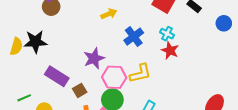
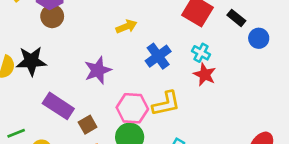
blue circle: (224, 23) -> (259, 38), moved
purple star: (94, 58) -> (98, 70), moved

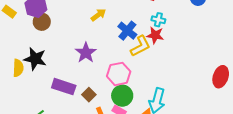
black star: (31, 61) -> (35, 59), turned 30
red star: (205, 75) -> (155, 35), moved
yellow L-shape: (166, 104) -> (140, 46), moved

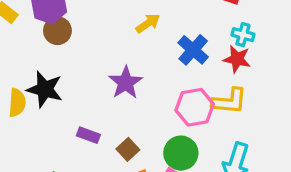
yellow L-shape: (140, 46) -> (229, 101), moved, turned 30
pink hexagon: (119, 74) -> (195, 107), moved
purple rectangle: (64, 87) -> (88, 135), size x0.6

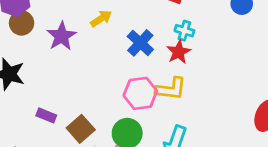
red star: (237, 59) -> (179, 52), turned 30
purple star: (126, 83) -> (61, 36), moved
brown square: (128, 149) -> (81, 129), size x1.4

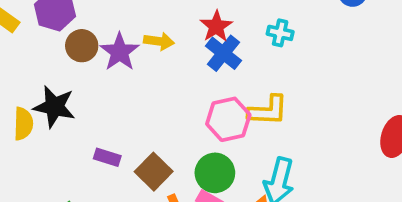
yellow arrow: (101, 19) -> (159, 41), moved, turned 45
brown circle: (22, 23) -> (82, 46), moved
red star: (179, 52) -> (216, 26), moved

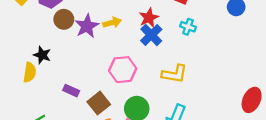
yellow arrow: (159, 41) -> (112, 23), turned -30
black star: (54, 107) -> (42, 55), size x0.7
pink hexagon: (228, 119) -> (123, 70), moved
yellow semicircle: (23, 124) -> (30, 72), moved

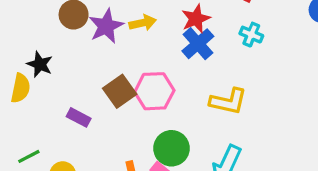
brown square: (99, 103) -> (120, 91), moved

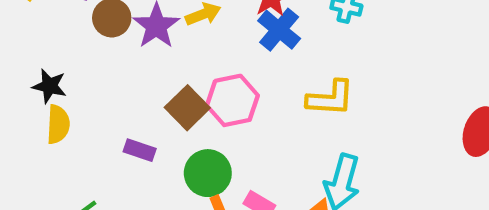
black star: (40, 64) -> (49, 86), moved
green circle: (171, 148) -> (208, 173), moved

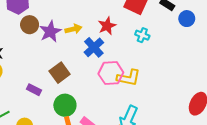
blue cross: (279, 30) -> (94, 47), moved
pink hexagon: (232, 100) -> (111, 73), moved

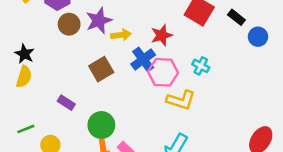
purple star: (50, 32) -> (99, 21), moved
cyan cross: (142, 35) -> (201, 66), moved
brown square: (60, 73) -> (101, 69), moved
pink hexagon: (111, 73) -> (163, 72), moved

